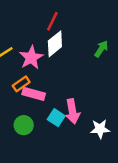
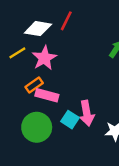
white diamond: (55, 44) -> (38, 29), moved, turned 48
green circle: (24, 125) -> (37, 127), size x1.5

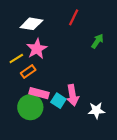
red line: (66, 21) -> (74, 17), moved
yellow line: (17, 53) -> (16, 58), moved
pink rectangle: (47, 95) -> (39, 93), moved

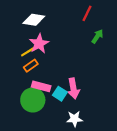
red line: (74, 17) -> (87, 13), moved
yellow line: (16, 58) -> (28, 52), moved
white star: (96, 110) -> (74, 119), moved

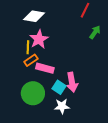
yellow line: (28, 52) -> (28, 47), turned -56
pink rectangle: (41, 86) -> (45, 68), moved
white star: (74, 119) -> (62, 106), moved

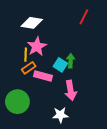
green arrow: (95, 32) -> (71, 61), moved, turned -32
cyan square: (59, 87) -> (60, 65), moved
green circle: (33, 93) -> (17, 102), moved

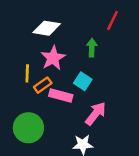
yellow line: (26, 55) -> (27, 73), moved
green arrow: (71, 61) -> (92, 48), moved
pink arrow: (71, 90) -> (96, 114), turned -132

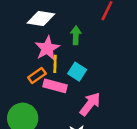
green arrow: (92, 48) -> (76, 35), moved
yellow line: (27, 73) -> (55, 64), moved

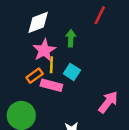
white diamond: (41, 18) -> (38, 22), turned -30
pink arrow: (90, 104) -> (108, 102), moved

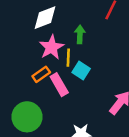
yellow line: (51, 65) -> (68, 58), moved
pink rectangle: (51, 85) -> (59, 85), turned 45

